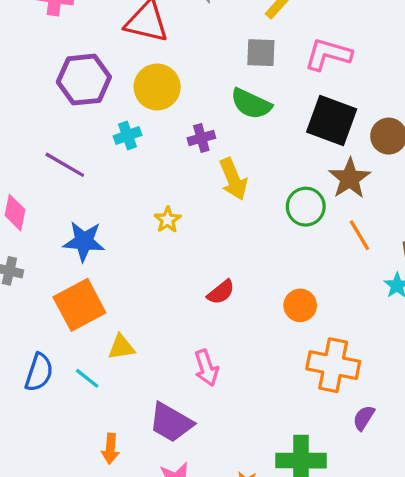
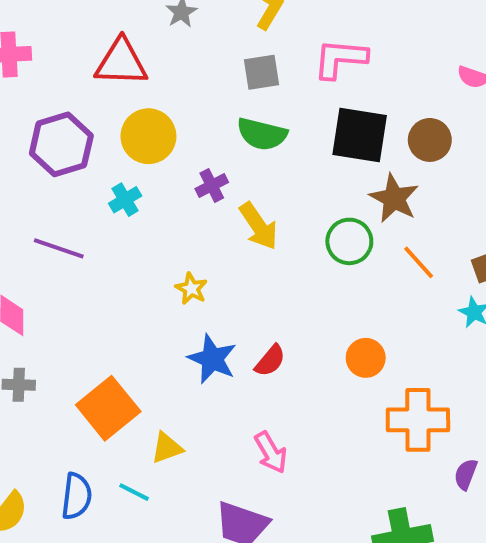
blue star: (84, 241) -> (212, 359), moved, turned 30

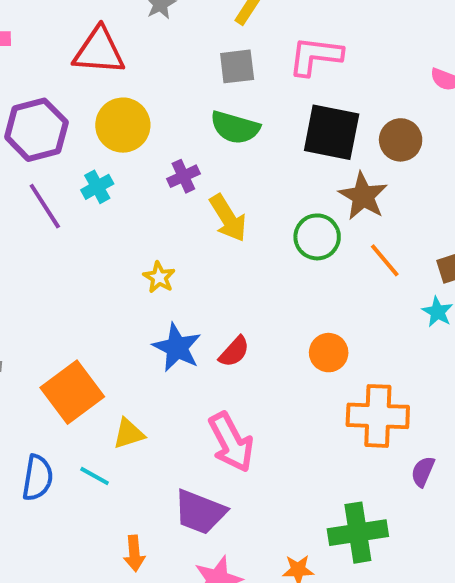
purple line: (59, 248) -> (45, 206), moved, turned 36
pink arrow: (271, 452) -> (231, 442), size x1.4

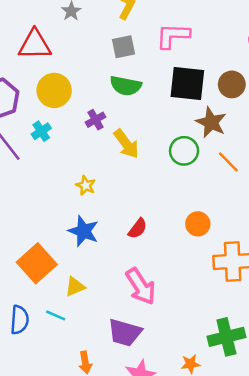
blue star: (177, 348) -> (84, 231), moved

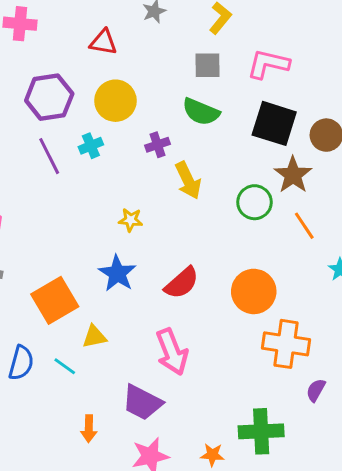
red triangle: (35, 45) -> (103, 42), size x0.7
yellow star: (86, 185) -> (131, 220), turned -30
orange circle: (198, 224) -> (254, 291), size x1.5
red semicircle: (138, 229) -> (182, 283), size x1.4

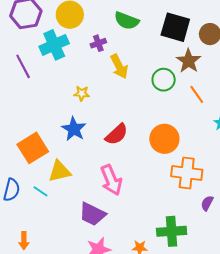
cyan cross: (91, 146) -> (54, 45), size x1.8
purple line: (49, 156) -> (23, 66), moved
yellow triangle: (94, 337) -> (60, 171), size x1.4
orange arrow: (89, 429) -> (24, 241), moved

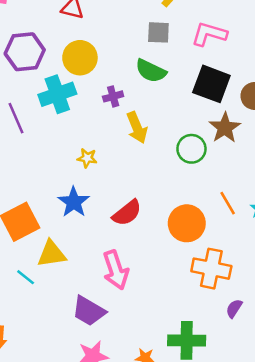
orange line: (197, 94) -> (228, 203), moved

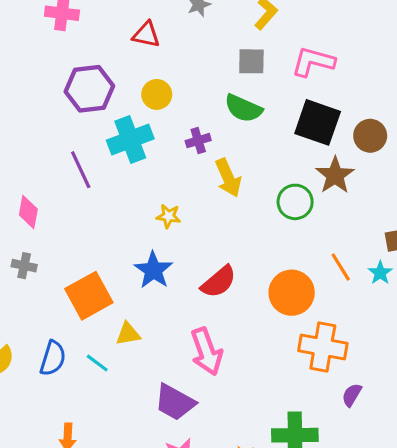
yellow circle: (80, 58) -> (157, 94), size x0.7
yellow triangle: (52, 254) -> (128, 334), size x0.7

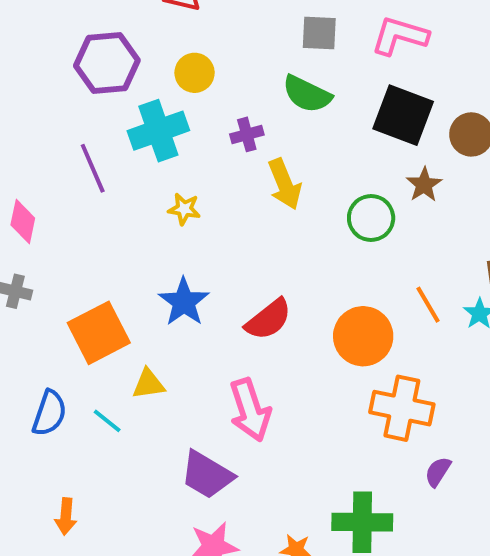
brown star: (335, 175) -> (424, 185), size x0.7
yellow star: (168, 216) -> (184, 209), moved

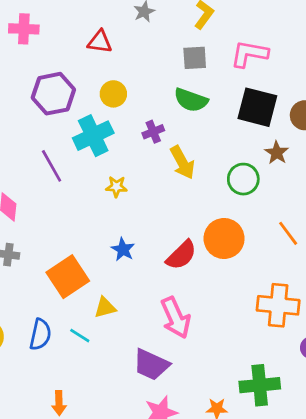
blue star: (184, 302) -> (123, 249), size x0.7
orange circle: (363, 336) -> (224, 238), moved

